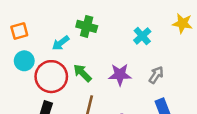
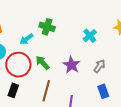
purple star: (120, 75) -> (71, 65), turned 30

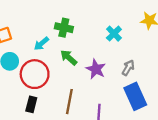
green arrow: (42, 63) -> (69, 58), moved
blue rectangle: (103, 91) -> (135, 96), size x1.6

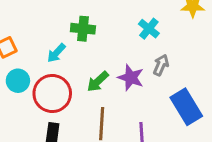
green arrow: (69, 58) -> (98, 81), moved, turned -78
gray arrow: (128, 68) -> (161, 65), moved

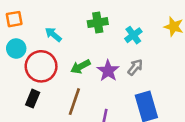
green cross: (83, 29) -> (98, 23), moved, turned -30
cyan arrow: (56, 53) -> (53, 35), turned 72

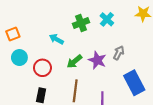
cyan arrow: (53, 35) -> (56, 39), moved
cyan cross: (133, 35) -> (107, 19), moved
red circle: (41, 66) -> (42, 68), size x0.7

